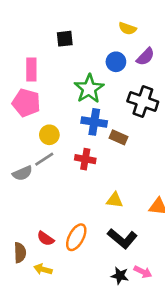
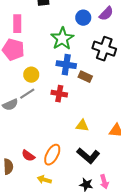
yellow arrow: (43, 269) -> (44, 180), moved
pink arrow: (143, 272) -> (104, 182), turned 48

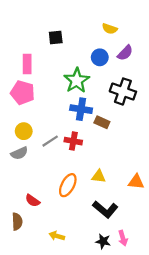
yellow circle: (31, 75) -> (24, 131), moved
gray line: (27, 94) -> (50, 141), moved
orange ellipse: (52, 155) -> (68, 185), moved
red semicircle: (28, 156) -> (33, 201), moved

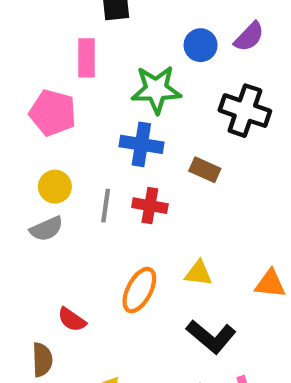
pink rectangle: (27, 64) -> (87, 58), moved
green star: (77, 80) -> (156, 89), turned 30
blue cross: (81, 109) -> (141, 144), moved
gray line: (50, 141) -> (106, 206), turned -49

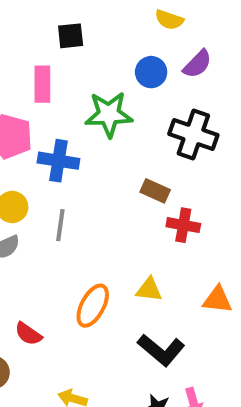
blue cross: (141, 144) -> (58, 161), moved
red cross: (150, 206) -> (183, 225), moved

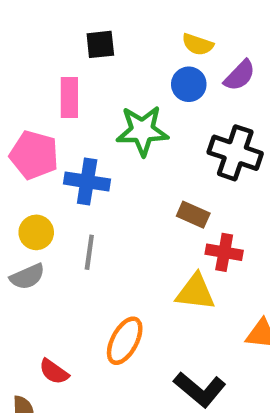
yellow semicircle: (169, 20) -> (198, 44), moved
yellow triangle: (149, 290) -> (195, 292), moved, size x1.4

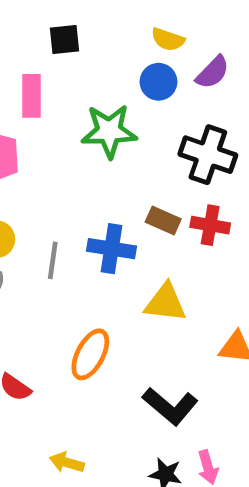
blue cross: (87, 182) -> (111, 249), moved
red cross: (224, 252) -> (210, 225), moved

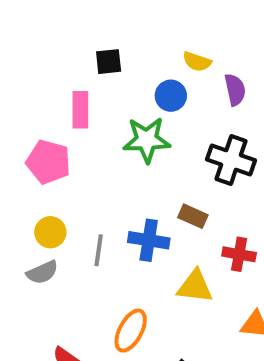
purple semicircle: (213, 72) -> (235, 90), turned -56
blue circle: (158, 82) -> (171, 96), moved
red cross: (210, 225) -> (239, 254), moved

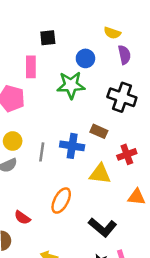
yellow semicircle: (197, 62) -> (112, 33), moved
red cross: (239, 254) -> (127, 154), turned -30

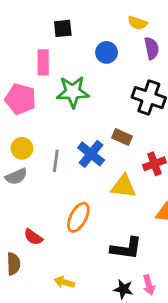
green star: (71, 85) -> (73, 92), moved
blue cross: (72, 146) -> (91, 154), turned 30
black L-shape: (102, 227) -> (126, 248), turned -32

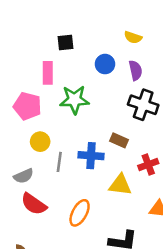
purple semicircle: (152, 48) -> (136, 70), moved
yellow circle: (22, 148) -> (40, 142), moved
blue cross: (91, 154) -> (91, 156), turned -35
red semicircle: (33, 237) -> (34, 204), moved, size x1.5

